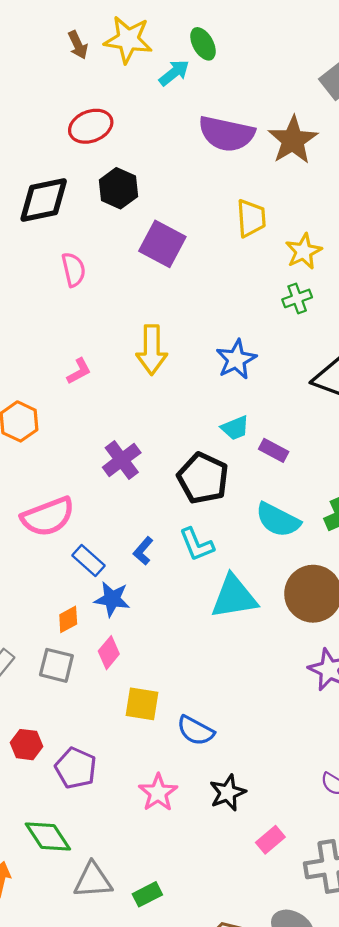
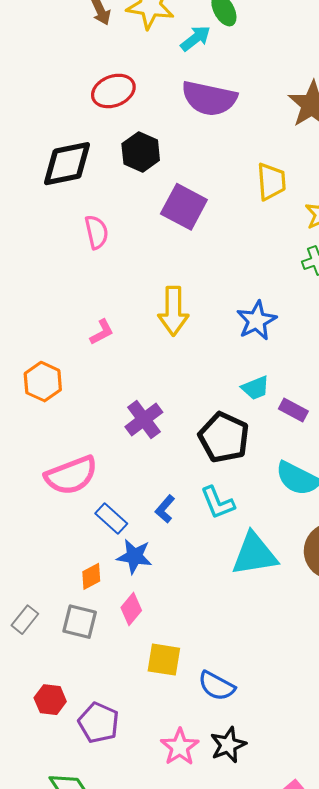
purple semicircle: (227, 134) -> (209, 98), moved
black star: (228, 793) -> (228, 745), moved

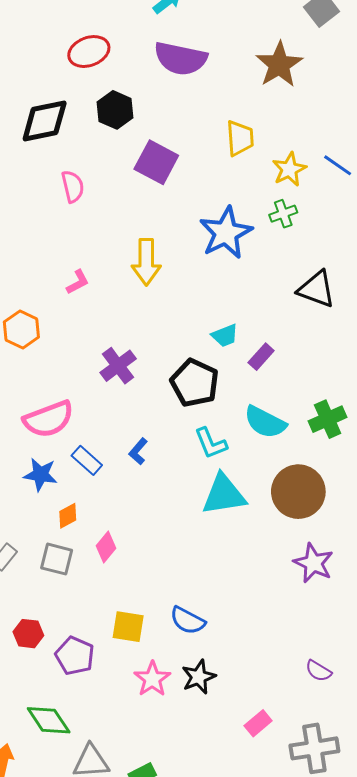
blue star: (257, 321) -> (226, 233), moved, size x1.4
purple rectangle: (293, 410) -> (261, 357), turned -76
cyan L-shape: (218, 503) -> (211, 443), moved
blue star: (134, 556) -> (41, 474), moved
yellow square: (164, 660) -> (128, 627), moved

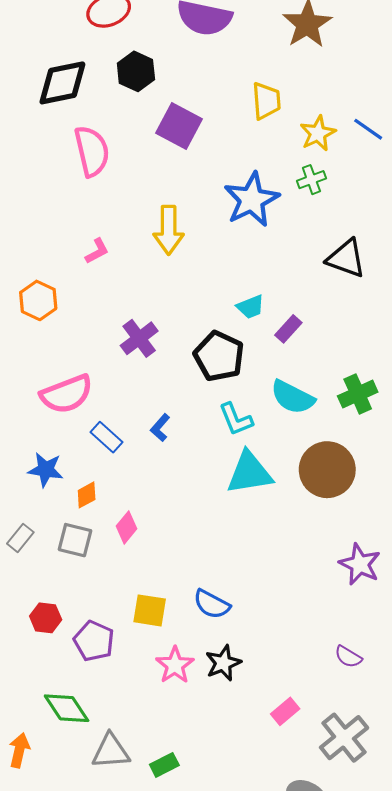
pink semicircle: (73, 186) -> (92, 151), size x1.5
blue star: (41, 474) -> (46, 470), moved
purple star: (313, 563) -> (360, 564), moved
gray cross: (314, 748) -> (344, 738), turned -30

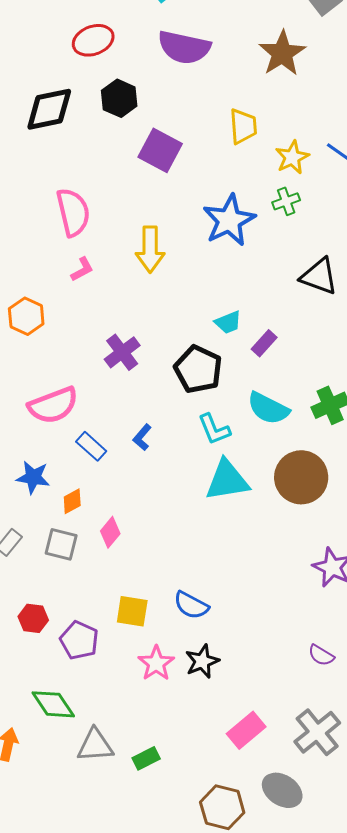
pink semicircle: (92, 151) -> (73, 212), moved
pink rectangle: (285, 711) -> (246, 730), moved, size x1.4

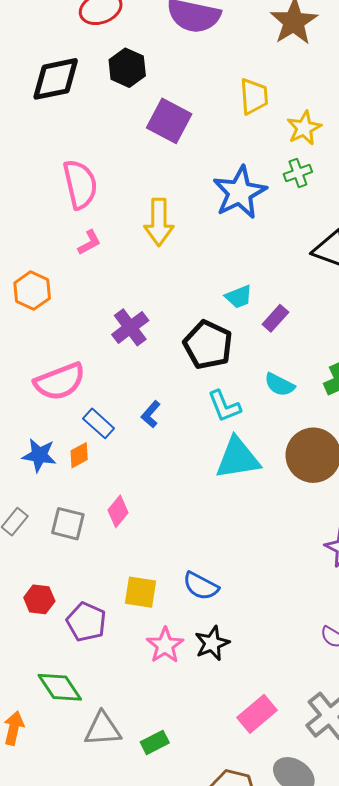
cyan semicircle: (268, 408) -> (280, 385), size x0.7
orange diamond: (72, 501) -> (79, 455), moved

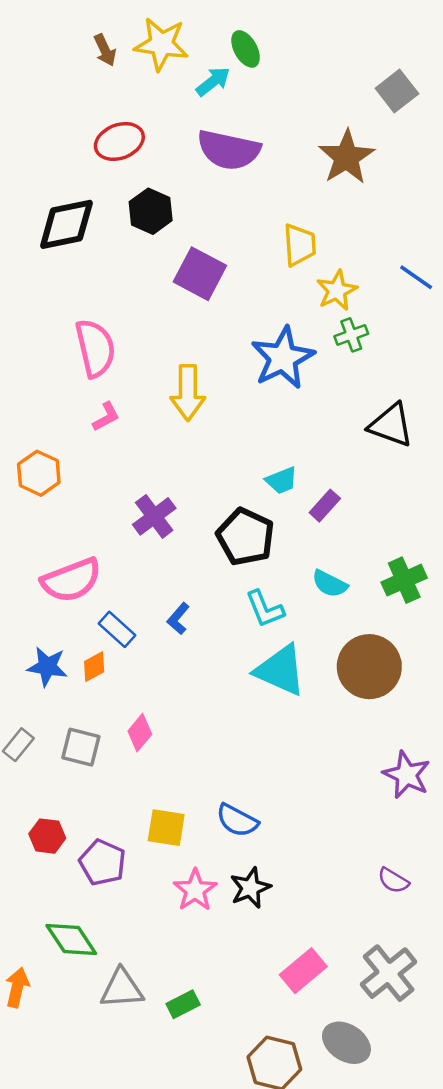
yellow star: (304, 128) -> (337, 290), moved
cyan triangle: (238, 458) -> (280, 670), turned 33

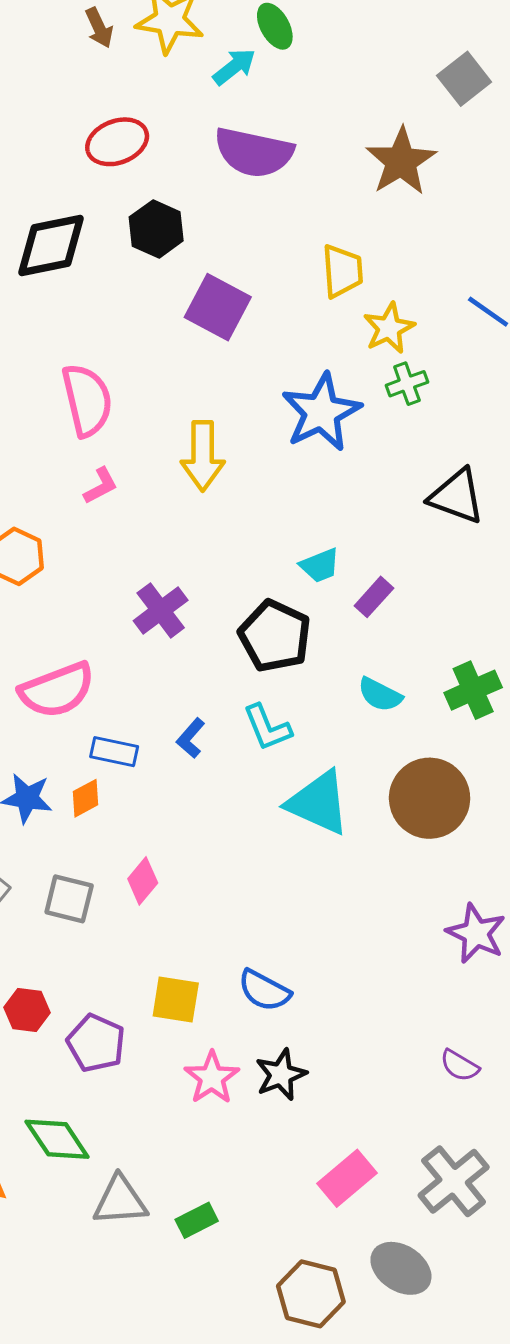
cyan L-shape: (265, 609) -> (267, 728), moved
blue rectangle: (117, 629) -> (114, 752), turned -30

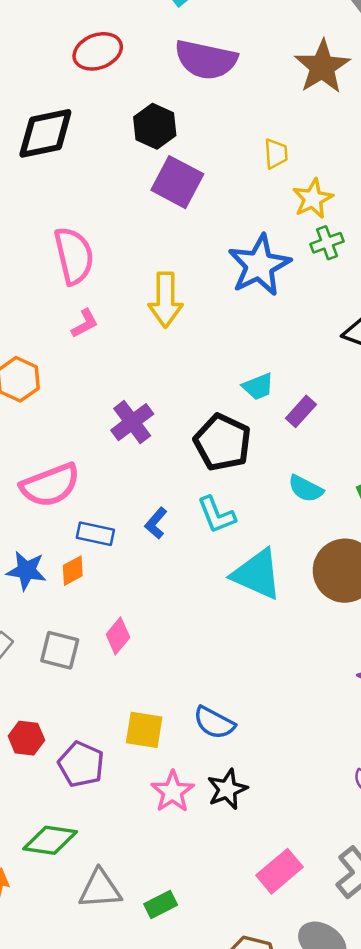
black hexagon: (156, 229) -> (155, 126), moved
yellow trapezoid: (342, 271) -> (276, 154), size x0.7
green diamond: (57, 1139) -> (50, 840), turned -48

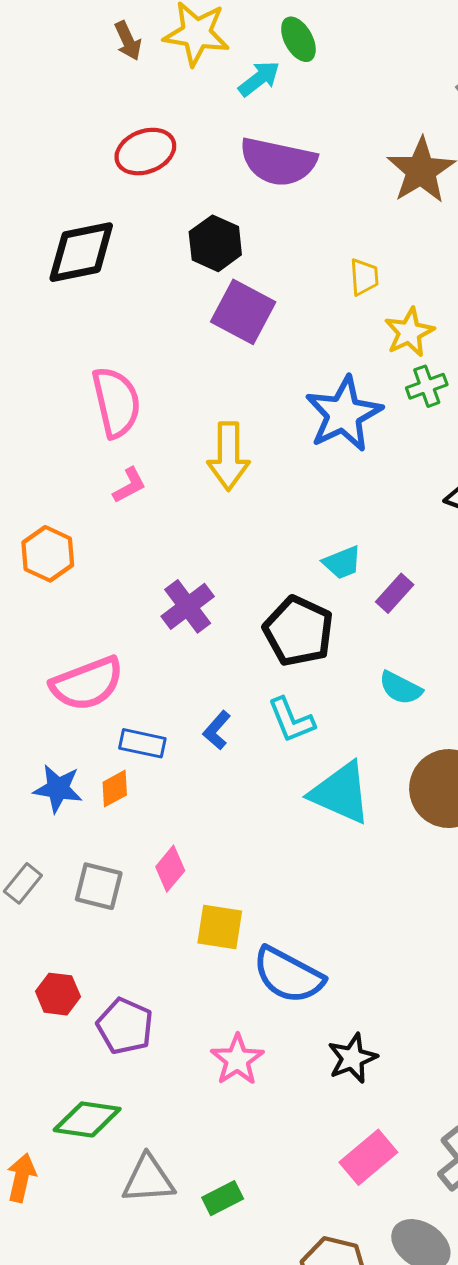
blue semicircle: (214, 723) -> (288, 975), size x1.4
yellow square: (144, 730) -> (220, 927), moved
black star: (227, 789) -> (352, 1058), moved

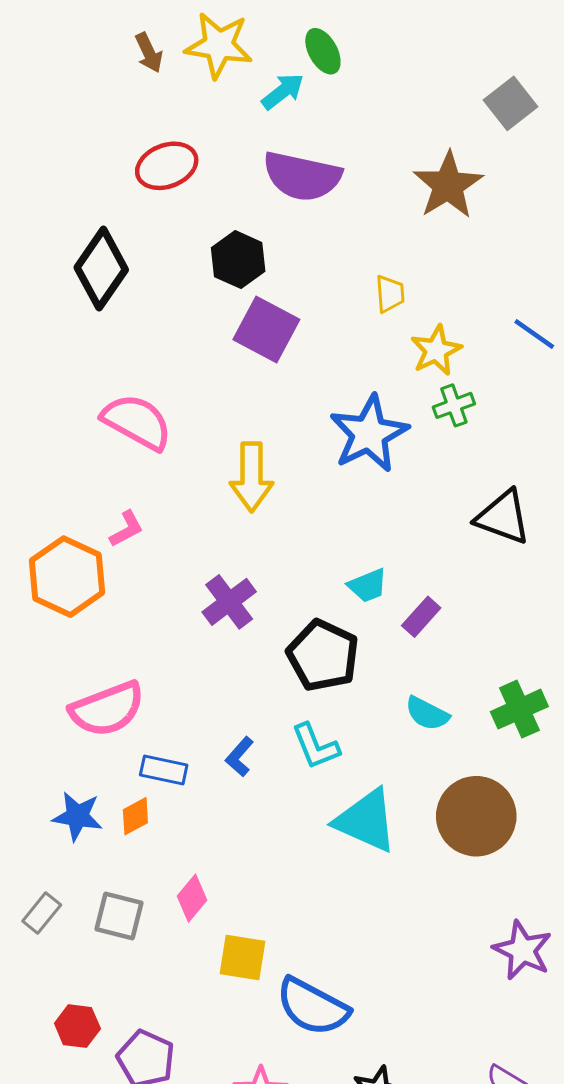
black diamond: (81, 252) -> (101, 269), turned -44
pink semicircle: (116, 402) -> (137, 422), turned -48
pink L-shape: (129, 485) -> (127, 529), moved
orange hexagon: (48, 554) -> (67, 577), size x1.4
purple cross: (188, 606) -> (229, 602), moved

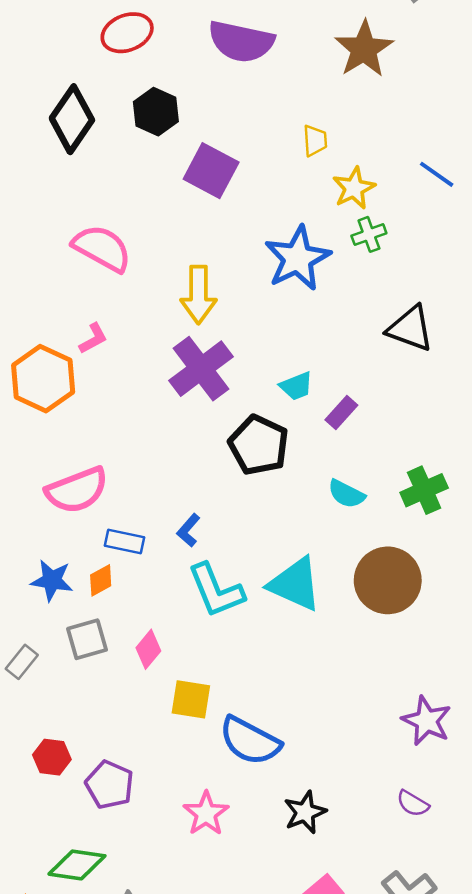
black hexagon: (238, 260) -> (156, 112), moved
purple cross: (229, 602) -> (201, 369), moved, size x1.4
cyan L-shape: (316, 746) -> (216, 590), moved, size x1.4
gray square: (119, 916) -> (87, 639), moved, turned -30
purple star: (522, 950) -> (427, 721), moved

